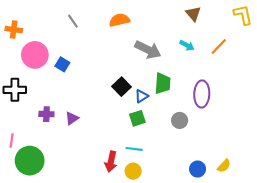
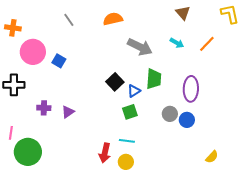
blue circle: (198, 169) -> (187, 120), moved

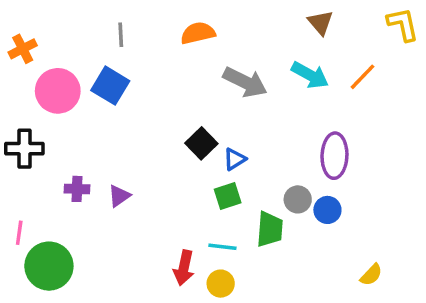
gray line: (69, 20) -> (121, 35), turned 32
orange cross: (13, 28) -> (23, 49), turned -35
cyan arrow: (177, 43) -> (310, 75), size x1.5
blue square: (59, 61) -> (110, 86), moved, size x1.5
green trapezoid: (154, 79) -> (270, 229), moved

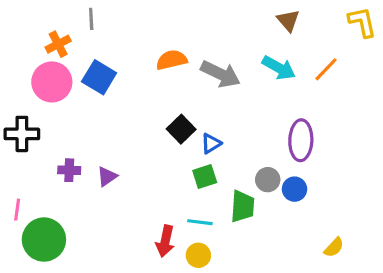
orange semicircle: (198, 33) -> (172, 60), moved
gray line: (121, 35) -> (91, 19), moved
orange cross: (23, 49) -> (58, 44), moved

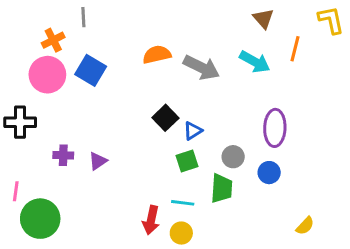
orange line: (326, 69) -> (295, 49), moved, turned -30
gray circle: (268, 180) -> (233, 157), moved

